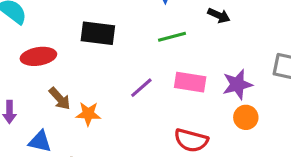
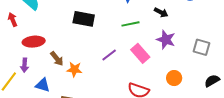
red ellipse: (38, 56) -> (34, 42), moved
pink rectangle: (190, 82) -> (140, 53), turned 36
purple star: (237, 84) -> (166, 40), moved, turned 30

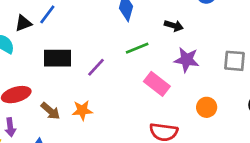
black rectangle: (84, 19) -> (58, 58), moved
purple line: (109, 55) -> (96, 67), moved
orange star: (74, 69) -> (82, 110), moved

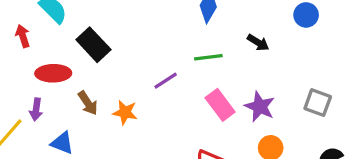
black rectangle: (58, 58) -> (93, 45), moved, turned 32
purple star: (187, 60) -> (260, 107), moved
purple line: (96, 67) -> (166, 81), moved

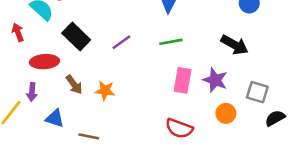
black arrow: (258, 43) -> (235, 45), moved, size x1.5
purple line: (166, 81) -> (121, 42), moved
gray square: (318, 103) -> (257, 92), moved
pink rectangle: (220, 105) -> (183, 80), turned 50

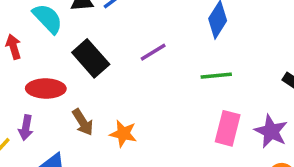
purple line: (121, 42) -> (153, 52), moved

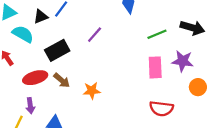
black rectangle: (91, 58) -> (57, 50), turned -60
green line: (216, 76) -> (157, 34), moved
brown arrow: (83, 122) -> (62, 80), moved

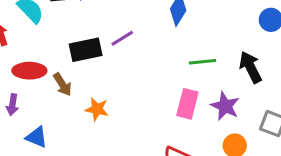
black arrow: (192, 28) -> (250, 67), turned -150
black rectangle: (57, 50) -> (86, 50), moved

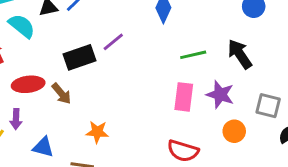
orange star: (97, 109) -> (97, 132), moved

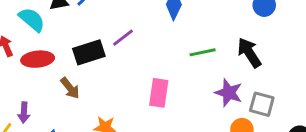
red ellipse: (28, 84) -> (38, 59), moved
pink rectangle: (184, 97) -> (159, 93), moved
gray square: (268, 106) -> (262, 104), moved

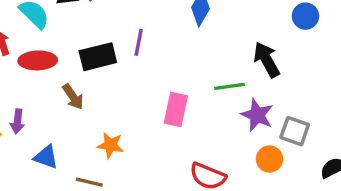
purple line: (123, 38) -> (139, 42), turned -45
green line: (203, 52) -> (230, 86), moved
black arrow: (249, 53) -> (267, 60), moved

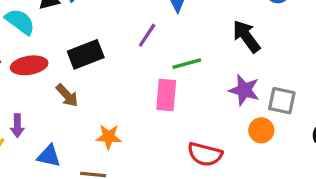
purple line: (139, 42) -> (147, 35), moved, turned 30
green line: (230, 86) -> (187, 64), moved

